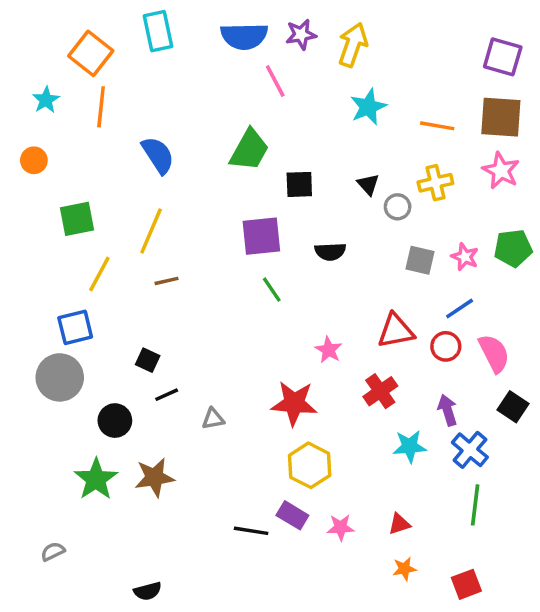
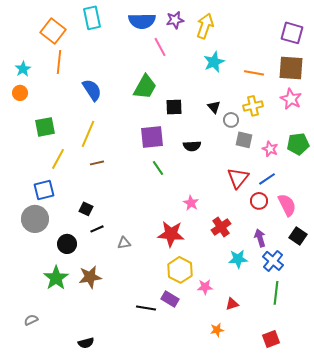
cyan star: (46, 100) -> (23, 69), moved
gray square: (420, 260) -> (244, 140), moved
red triangle: (396, 331) -> (238, 178), moved, turned -40
pink star: (341, 527) -> (205, 287), moved
orange star: (404, 569) -> (217, 330), moved

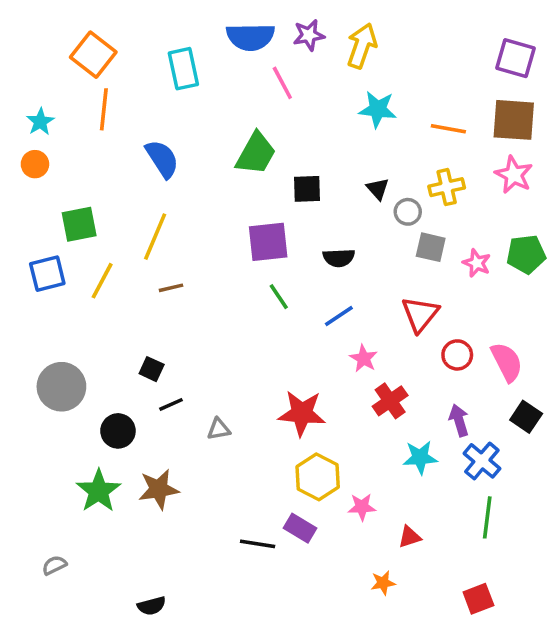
cyan rectangle: (92, 18) -> (183, 69), moved
cyan star: (214, 62) -> (378, 109), turned 30
blue line: (267, 179) -> (339, 316), moved
blue square: (44, 190) -> (47, 274), moved
pink star: (191, 203) -> (364, 358), moved

